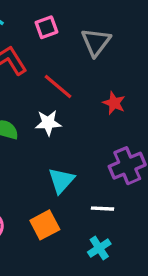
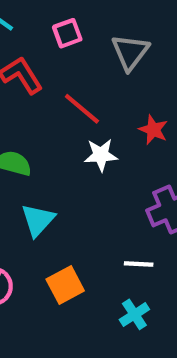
white star: (48, 123) -> (101, 155), moved
cyan triangle: (61, 180) -> (38, 220), moved

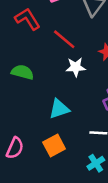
cyan triangle: (38, 220) -> (59, 109), moved, turned 30

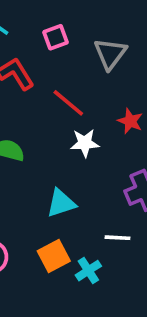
cyan cross: (96, 163) -> (88, 271), moved

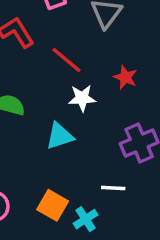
cyan triangle: (61, 203) -> (60, 136), moved
orange square: (54, 256) -> (53, 205), turned -32

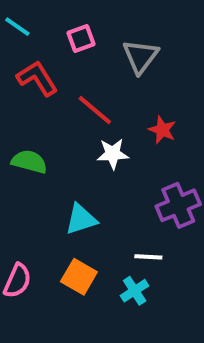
cyan triangle: (60, 136) -> (81, 219), moved
cyan cross: (86, 219) -> (135, 291), moved

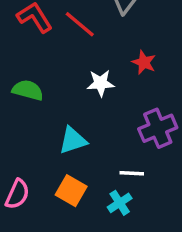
red line: (95, 110) -> (80, 24), moved

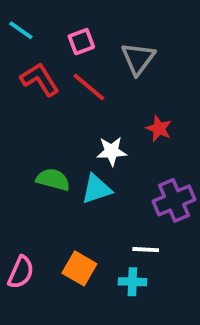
green semicircle: (28, 90) -> (53, 180), moved
cyan triangle: (73, 140) -> (96, 189), moved
cyan cross: (120, 203) -> (132, 282), turned 35

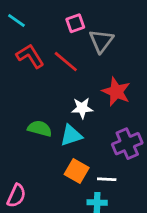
pink square: (81, 42) -> (75, 23), moved
red star: (159, 129) -> (116, 92), size x1.5
orange square: (79, 268) -> (77, 171), moved

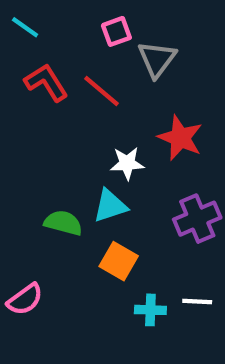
green semicircle: (40, 129) -> (63, 223), moved
white line: (107, 179) -> (197, 301), moved
pink semicircle: (16, 196) -> (25, 299), turned 30

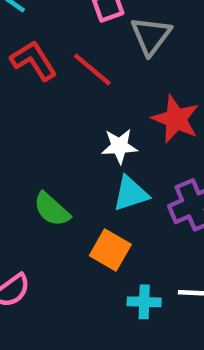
cyan triangle: (110, 206) -> (131, 194), moved
green semicircle: (63, 223) -> (52, 209), turned -153

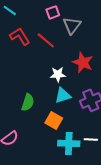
green semicircle: (52, 209) -> (28, 102), turned -114
cyan cross: (144, 302) -> (69, 143), size x1.5

